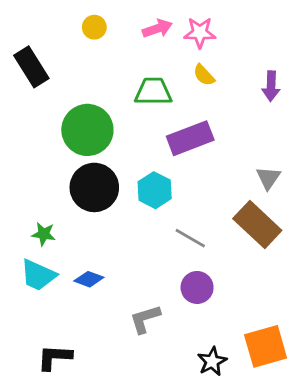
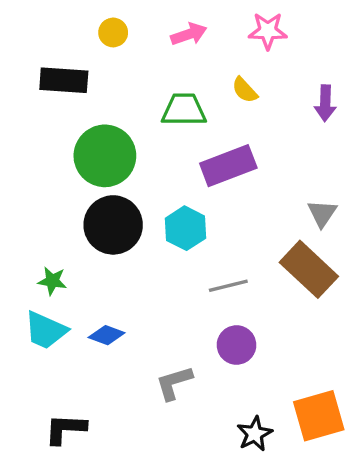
pink star: (200, 33) -> (268, 31), moved
black rectangle: (31, 67) -> (64, 80), moved, turned -54
gray line: (190, 238) -> (228, 286), turned -44

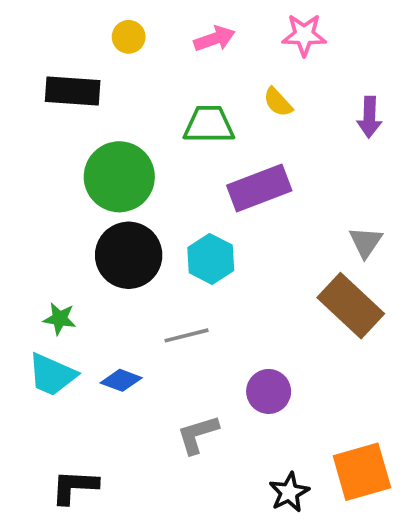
gray line: (228, 286) -> (186, 335), moved

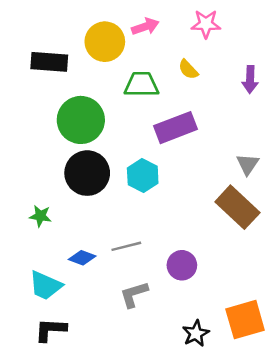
yellow circle: (129, 37) -> (105, 42), moved, size x1.8
gray line: (186, 335) -> (126, 246), moved
cyan trapezoid: (52, 375) -> (45, 285), moved

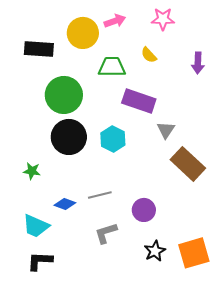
purple rectangle: (176, 128) -> (139, 101), turned 40
gray triangle: (248, 164) -> (166, 130), moved
black star: (196, 333) -> (155, 251), moved

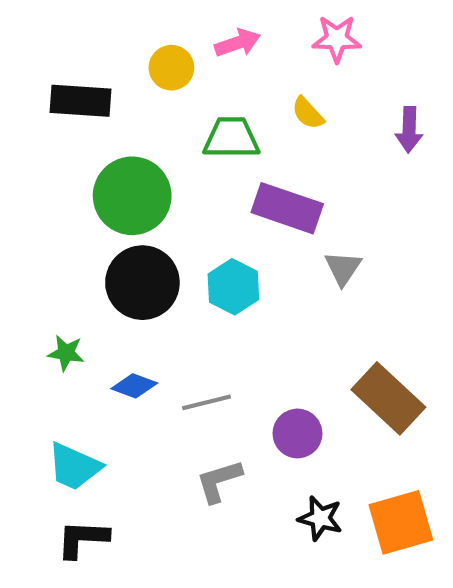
yellow circle: (83, 33) -> (171, 68), size x0.7
brown rectangle: (188, 164) -> (388, 398), moved
blue diamond: (65, 204) -> (134, 386), moved
black star: (155, 251) -> (320, 518), turned -30

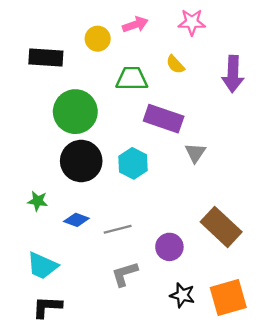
purple arrow: (409, 130) -> (233, 74), size x1.4

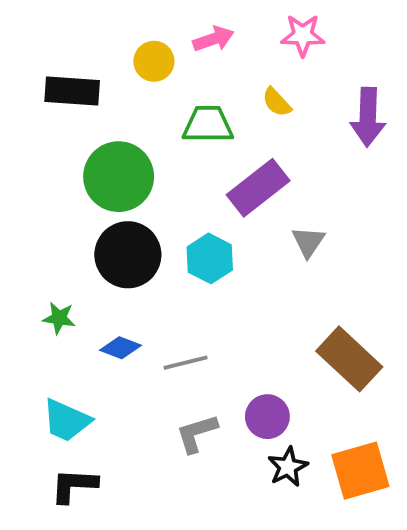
purple rectangle: (164, 119) -> (258, 188), turned -57
purple circle: (169, 247) -> (267, 417), moved
black star: (182, 295) -> (288, 467), turned 30

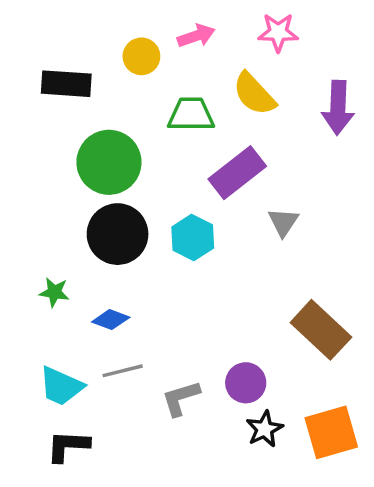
yellow semicircle: (277, 102) -> (254, 94), size x1.6
gray line: (186, 363) -> (123, 371), moved

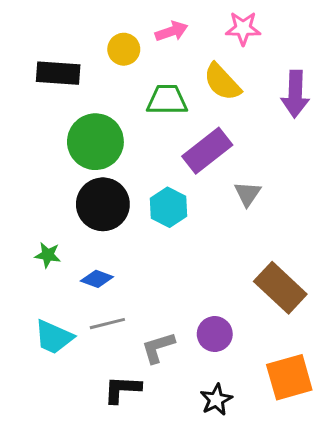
black star: (265, 429) -> (216, 400), moved
black L-shape: (68, 446) -> (122, 389), moved

